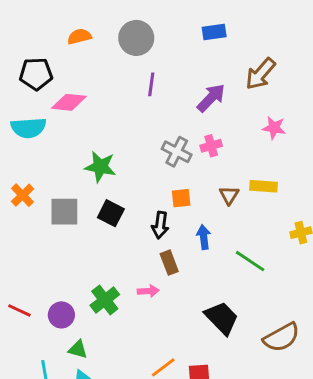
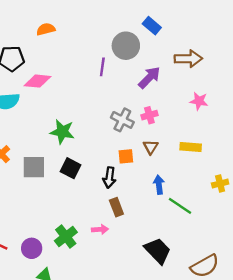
blue rectangle: (214, 32) -> (152, 26), turned 48
gray circle: (136, 38) -> (126, 46), moved
brown arrow: (261, 74) -> (188, 59), turned -132
brown triangle: (229, 195) -> (151, 147), moved
blue arrow: (204, 237) -> (159, 185), moved

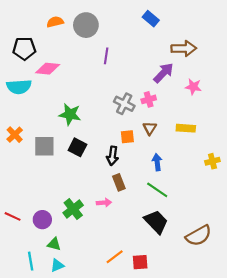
gray circle: (126, 46) -> (86, 25), moved
purple arrow: (149, 77) -> (164, 73), moved
green line: (180, 206) -> (157, 190), moved

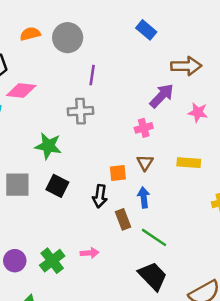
gray cross: (124, 104) -> (81, 111), moved, turned -30
blue arrow: (157, 162) -> (144, 198), moved
brown rectangle: (119, 182) -> (123, 219), moved
purple circle: (42, 220) -> (15, 261), moved

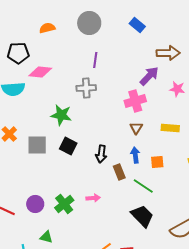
gray circle: (68, 38) -> (89, 23), moved
pink cross: (144, 128) -> (135, 101), size x1.5
orange square: (118, 173) -> (157, 162), moved

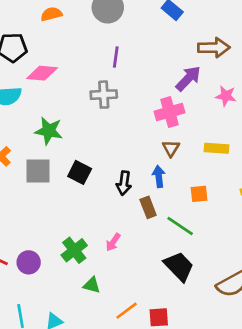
green star: (61, 115) -> (49, 131), moved
blue arrow: (135, 155) -> (159, 176), moved
pink arrow: (93, 198) -> (113, 242), turned 128
purple circle: (35, 204) -> (29, 262), moved
green triangle: (46, 237) -> (92, 285), moved

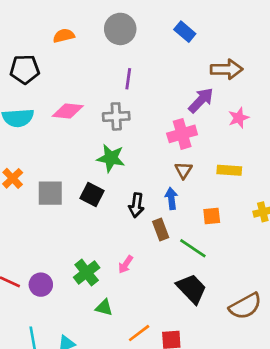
pink diamond: (42, 73) -> (68, 111), moved
pink star: (226, 96) -> (239, 118), turned -30
green star: (49, 131) -> (111, 158), moved

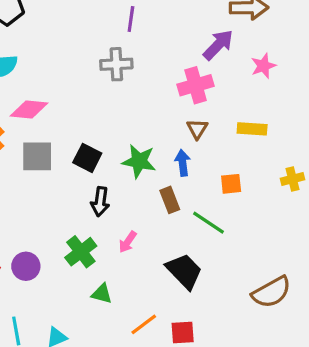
pink diamond: (68, 111) -> (29, 109), moved
green star: (111, 158) -> (139, 161), moved
black arrow: (136, 205) -> (100, 202), moved
black trapezoid: (192, 289) -> (184, 271), moved

